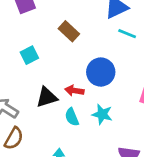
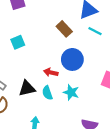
brown rectangle: (69, 31) -> (64, 29), moved
black triangle: (47, 97) -> (27, 88), moved

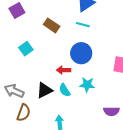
brown rectangle: (64, 29) -> (52, 25), moved
cyan line: (95, 31) -> (83, 25), moved

